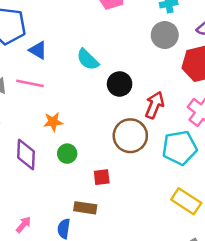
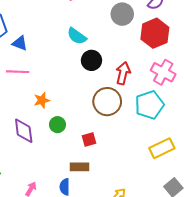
cyan semicircle: (88, 60) -> (77, 36), moved
yellow rectangle: (186, 201) -> (162, 148), turned -50

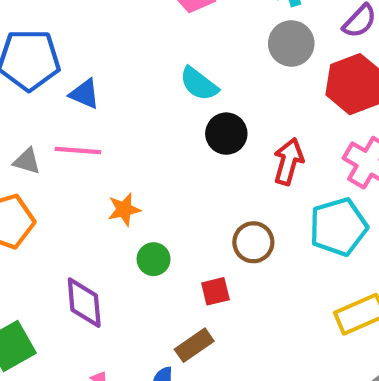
brown circle: (107, 102) -> (253, 242), moved, size x0.7
purple diamond: (24, 131) -> (84, 303), moved
brown rectangle: (80, 167) -> (194, 345), turned -36

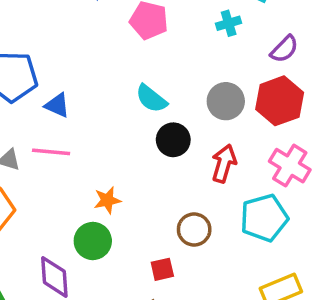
gray circle: (291, 43) -> (226, 101), moved
orange star: (124, 209) -> (107, 200), moved
green circle: (154, 259) -> (93, 241), moved, size x1.4

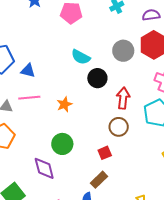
purple semicircle: (284, 49) -> (151, 15), turned -132
red arrow: (224, 164) -> (123, 98), moved
orange star: (107, 200) -> (64, 104), moved

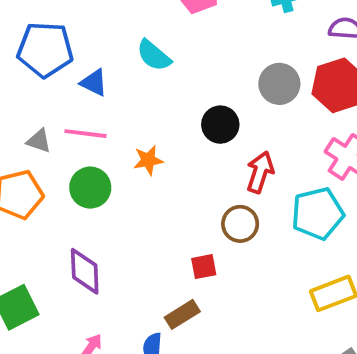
cyan semicircle: (81, 57) -> (154, 55), moved
green circle: (62, 144) -> (90, 188), moved

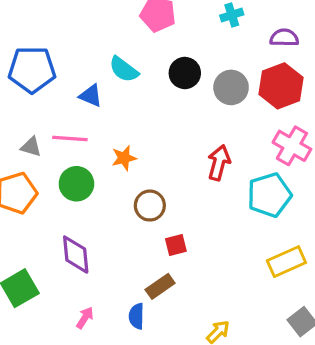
blue triangle: (94, 83) -> (91, 96), moved
black circle: (220, 125) -> (185, 73), moved
brown circle: (240, 224) -> (150, 206), moved

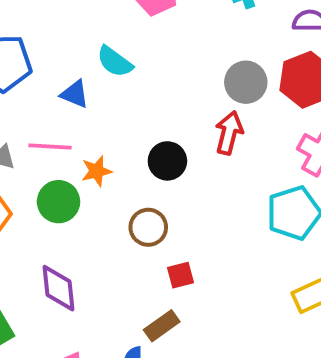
black circle: (185, 73) -> (167, 161), moved
orange star: (124, 158) -> (97, 171), moved
red arrow: (219, 163) -> (229, 133), moved

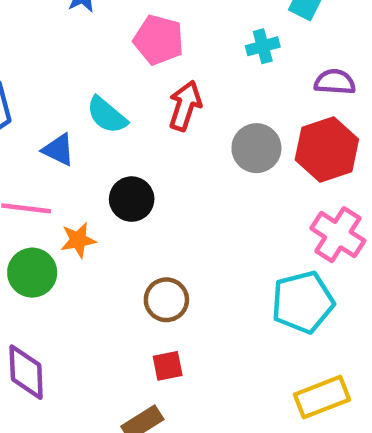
red arrow: (229, 133) -> (185, 106), moved
black circle: (167, 161) -> (132, 199), moved
brown circle: (148, 227) -> (166, 300), moved

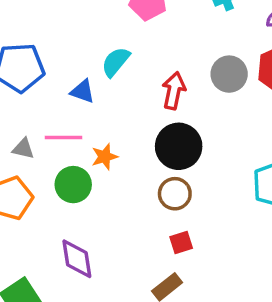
red arrow: (185, 106) -> (174, 91), moved
cyan semicircle: (107, 115) -> (116, 62), turned 96
black circle: (132, 199) -> (179, 146), moved, size x1.4

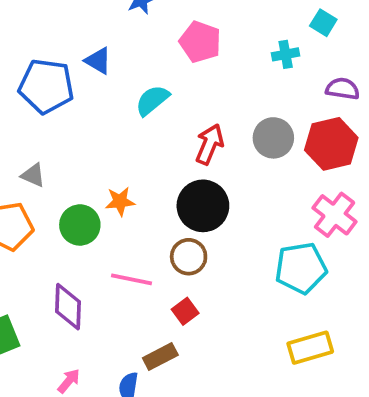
blue triangle: (83, 91) -> (98, 61), moved
pink line: (64, 137) -> (132, 279), moved
red square: (181, 243) -> (185, 311), turned -30

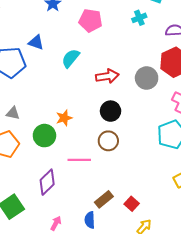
gray circle: (273, 138) -> (147, 78), moved
red arrow: (210, 144) -> (107, 76), turned 70
black circle: (203, 206) -> (111, 111), size x0.7
purple diamond: (68, 307) -> (47, 182), turned 55
red square: (185, 311) -> (132, 204), moved

